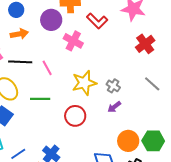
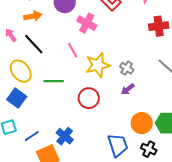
red cross: (145, 44) -> (159, 26), turned 30
black line: (20, 62) -> (34, 44), turned 45
pink line: (47, 68) -> (73, 50), moved

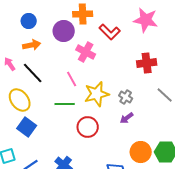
red cross: (159, 26) -> (147, 63), moved
green line: (54, 81) -> (65, 104), moved
blue square: (17, 98) -> (27, 127), moved

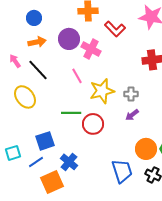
purple circle: (64, 31) -> (69, 39), moved
gray cross: (126, 97) -> (131, 94), turned -32
green line: (65, 104) -> (71, 113), moved
blue square: (27, 127) -> (45, 141), moved, turned 36

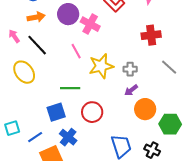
red circle: (93, 124) -> (92, 112), moved
blue square: (45, 141) -> (56, 112), moved
orange circle: (146, 149) -> (145, 109), moved

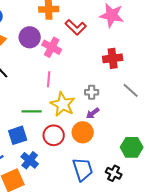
pink line: (76, 51) -> (49, 79), moved, turned 35
yellow star: (101, 66) -> (63, 104), moved, turned -30
orange circle: (145, 109) -> (83, 132), moved

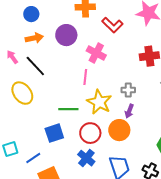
pink cross: (52, 47) -> (96, 53), moved
purple arrow: (93, 113) -> (129, 111), turned -32
blue cross: (30, 160) -> (86, 158), moved

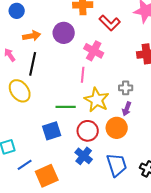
blue circle: (31, 14) -> (17, 11), moved
black line: (35, 66) -> (33, 64), turned 55
blue line: (33, 158) -> (25, 165), moved

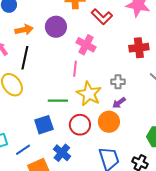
purple arrow: (127, 109) -> (119, 103), turned 32
blue cross: (84, 156) -> (62, 153), moved
blue line: (25, 165) -> (23, 150), moved

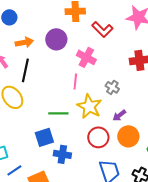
gray cross: (118, 82) -> (112, 87), moved, turned 32
orange circle: (109, 122) -> (128, 136), moved
red circle: (80, 125) -> (98, 137), moved
blue line: (23, 150) -> (14, 170), moved
blue cross: (62, 153) -> (62, 154), moved, turned -30

